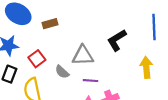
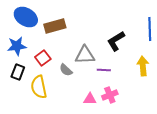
brown rectangle: (50, 24) -> (55, 26), size x1.5
purple line: (90, 81) -> (104, 70), moved

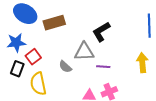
black L-shape: (116, 41) -> (101, 32), moved
red square: (43, 58) -> (33, 57), moved

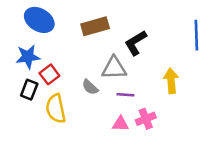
brown rectangle: (54, 23) -> (95, 26), moved
yellow arrow: (142, 63) -> (171, 81), moved
purple line: (103, 67) -> (125, 95), moved

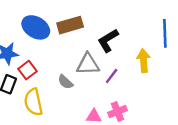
blue ellipse: (39, 20) -> (36, 27), moved
yellow arrow: (171, 81) -> (144, 61), moved
purple line: (125, 95) -> (112, 76), moved, turned -56

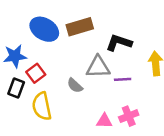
black L-shape: (108, 40) -> (119, 43), turned 50
purple line: (112, 76) -> (123, 79), turned 49

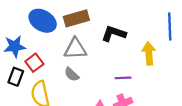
gray triangle: (98, 67) -> (75, 49), moved
purple line: (123, 79) -> (123, 78), moved

